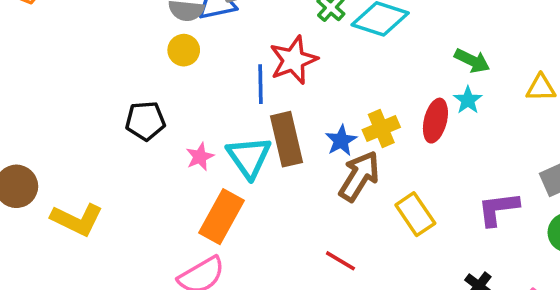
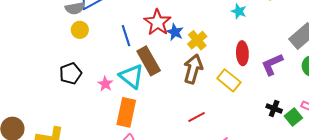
red star: (293, 60) -> (157, 22), moved
red ellipse: (435, 121) -> (242, 53), moved
blue star: (341, 140) -> (175, 32), moved
red line: (340, 261) -> (197, 117), turned -42

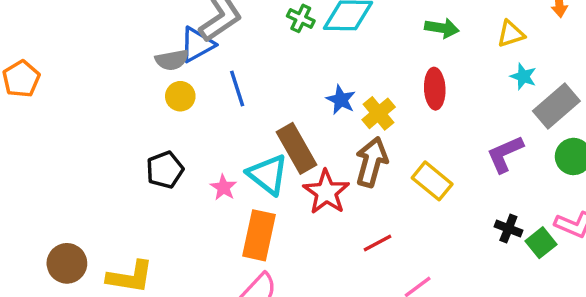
cyan star: (239, 11) -> (523, 76), moved
red star: (157, 22) -> (326, 192), moved
blue line: (126, 36) -> (237, 88), moved
red ellipse: (242, 53) -> (435, 89), moved

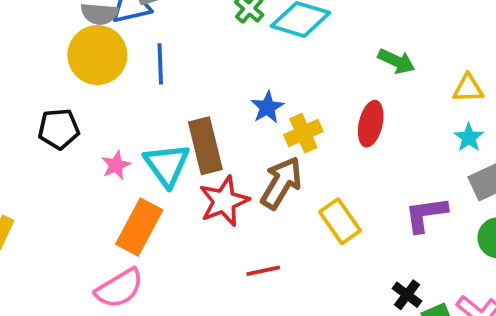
yellow circle: (180, 96) -> (97, 55), size x1.8

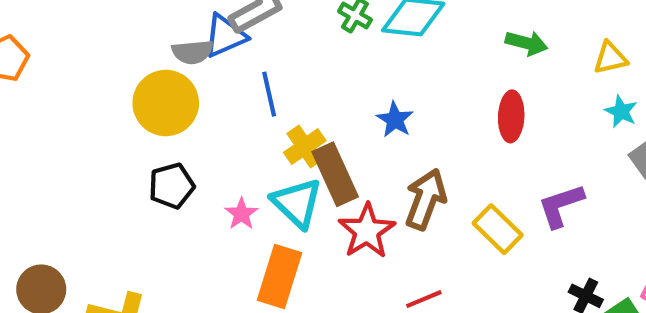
yellow circle: (97, 55) -> (166, 103), moved
yellow cross: (303, 133) -> (305, 147), moved
purple L-shape: (426, 214) -> (561, 206), moved

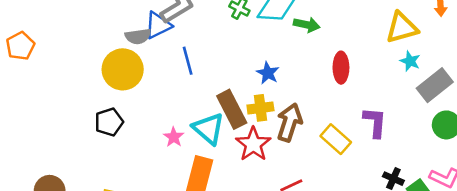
green arrow: (527, 43) -> (307, 25), moved
yellow triangle: (610, 58) -> (402, 28), size x1.5
yellow cross: (305, 147) -> (260, 108), moved, turned 30
black pentagon: (172, 186) -> (109, 122), moved
purple L-shape: (561, 206) -> (375, 122), turned 116

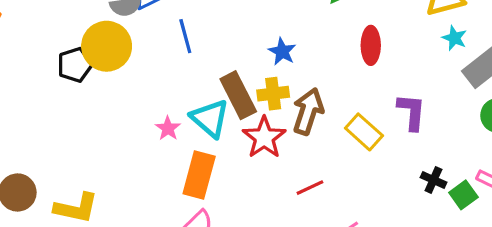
black pentagon: (109, 122) -> (75, 65), moved

